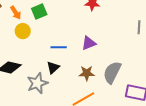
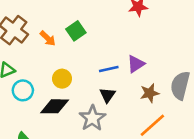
yellow circle: (23, 31) -> (62, 79), moved
purple triangle: (89, 43) -> (136, 64), moved

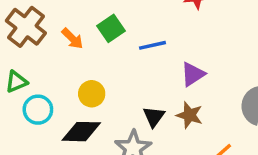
blue line: (109, 69) -> (153, 45), moved
brown star: (150, 93) -> (189, 115), moved, turned 30

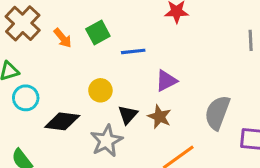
yellow circle: (92, 94) -> (100, 90), moved

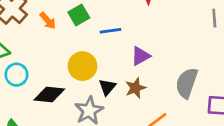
yellow circle: (100, 90) -> (83, 66), size x1.4
brown star: (160, 117) -> (135, 88), turned 30

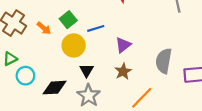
yellow circle: (83, 66) -> (74, 45), moved
black triangle: (107, 87) -> (87, 70), moved

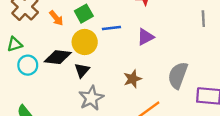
purple triangle: (123, 45) -> (145, 37), moved
black triangle: (87, 70) -> (82, 70), moved
black diamond: (54, 88) -> (58, 57), moved

